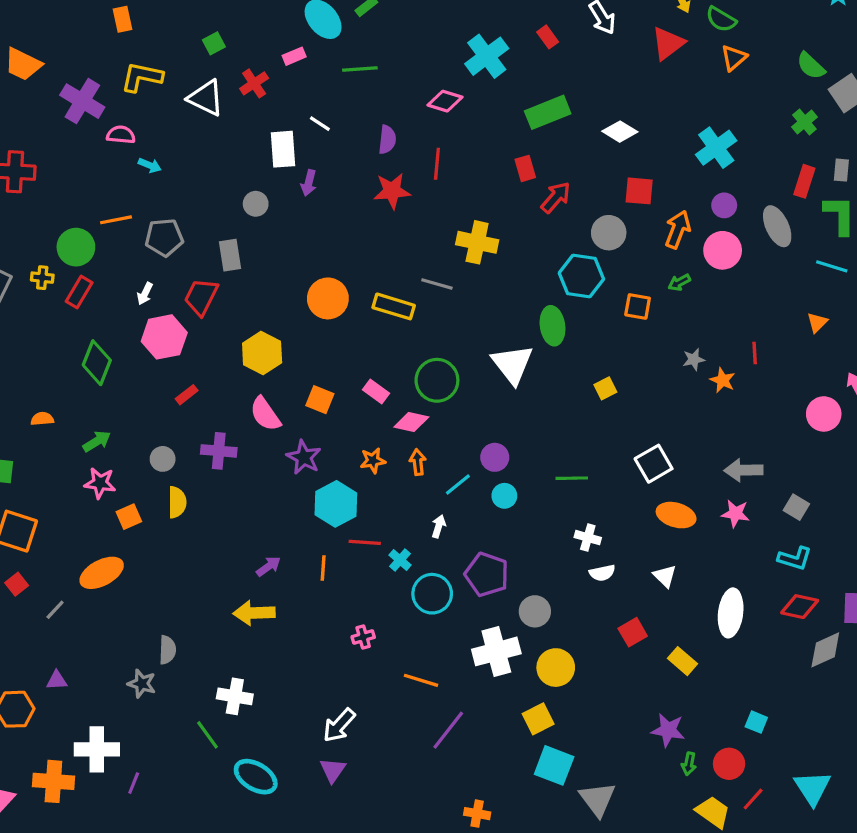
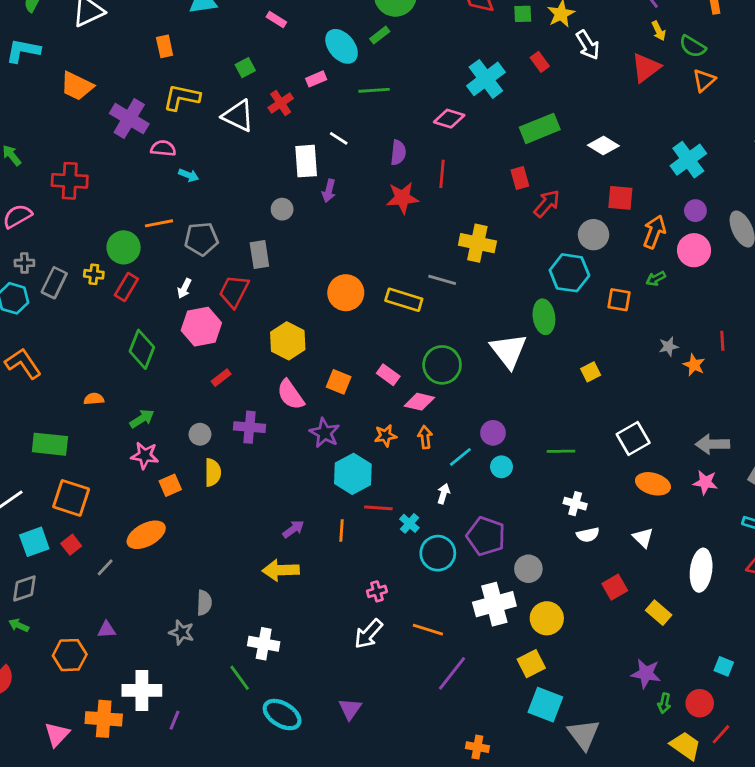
white arrow: (339, 725) -> (368, 634), moved

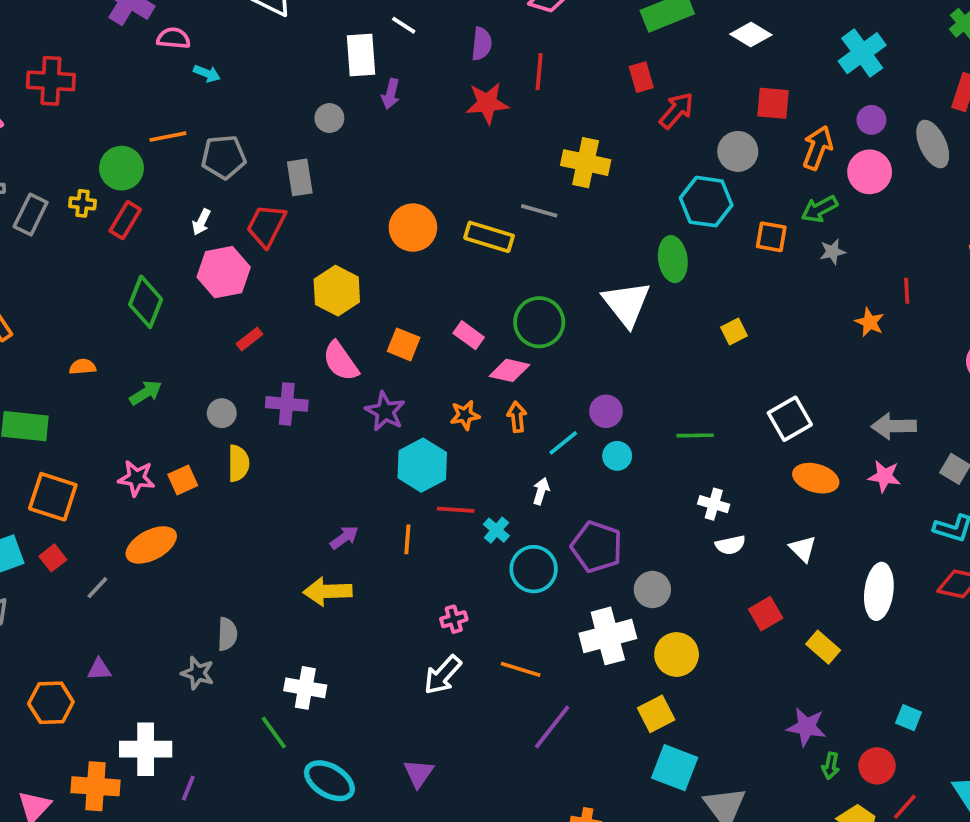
green arrow: (656, 279) -> (819, 209), size x1.4
gray star: (669, 346) -> (832, 252), moved
pink star: (145, 455) -> (136, 478), moved

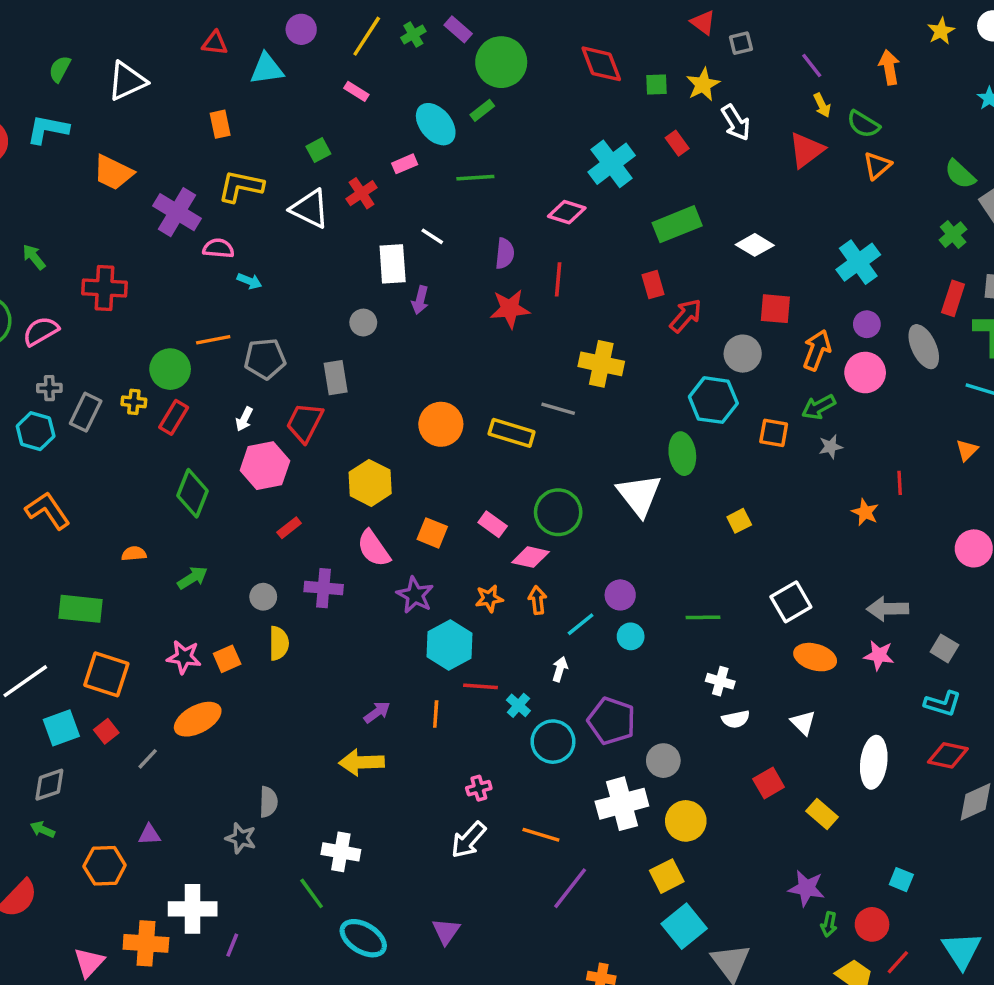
cyan square: (675, 768) -> (684, 926), turned 30

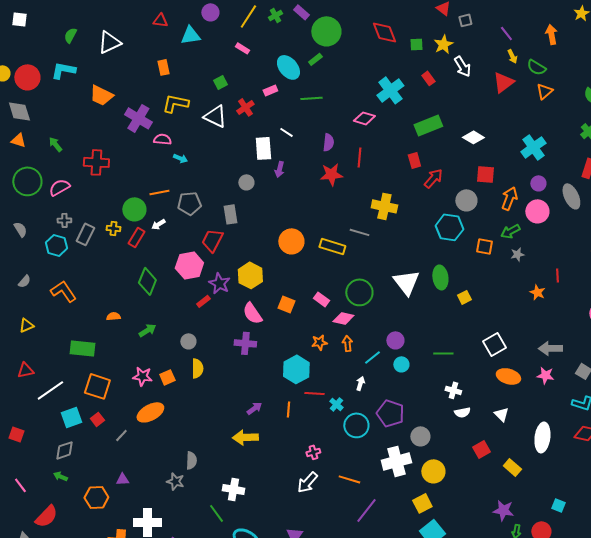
white arrow: (244, 419) -> (158, 224), moved, turned 32
green ellipse: (682, 454) -> (440, 277), moved
purple cross: (324, 588) -> (245, 343), moved
purple star: (415, 595) -> (219, 283), moved

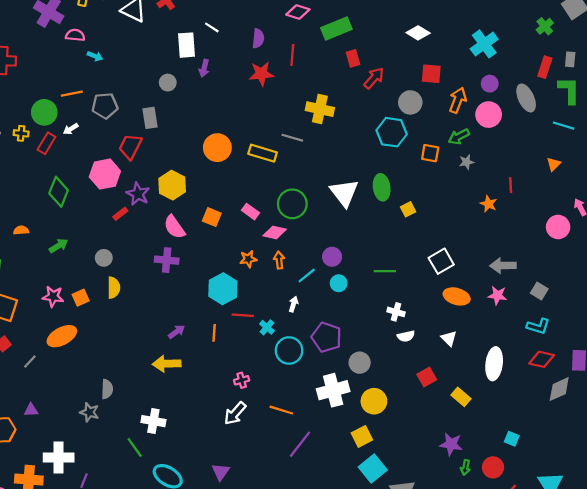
green rectangle: (428, 125) -> (336, 29), moved

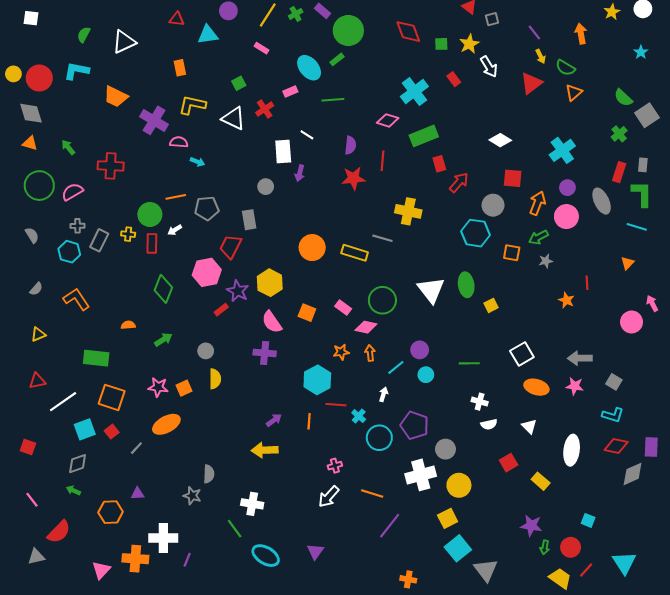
red rectangle: (46, 143) -> (152, 243), turned -30

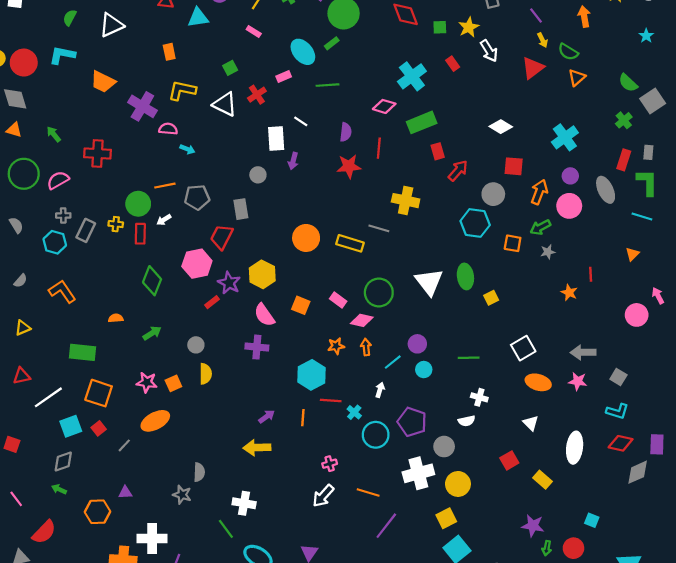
white semicircle: (489, 424) -> (467, 421), moved

